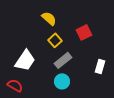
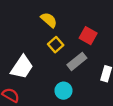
red square: (84, 32) -> (88, 36), turned -35
gray rectangle: (63, 60) -> (77, 61), moved

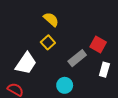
red square: (88, 36) -> (98, 45), moved
yellow square: (56, 45) -> (48, 42), moved

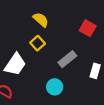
red square: (98, 45) -> (88, 28), moved

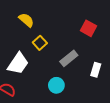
yellow semicircle: (41, 20) -> (26, 20), moved

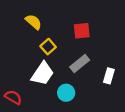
red square: (89, 28) -> (82, 31), moved, turned -35
white trapezoid: (18, 64) -> (42, 74), moved

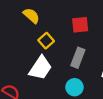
gray rectangle: (80, 63) -> (78, 58), turned -30
cyan circle: (66, 93) -> (74, 87), moved

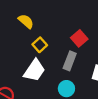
red square: (80, 25) -> (79, 38), moved, turned -35

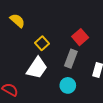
yellow semicircle: (26, 21) -> (17, 21), moved

